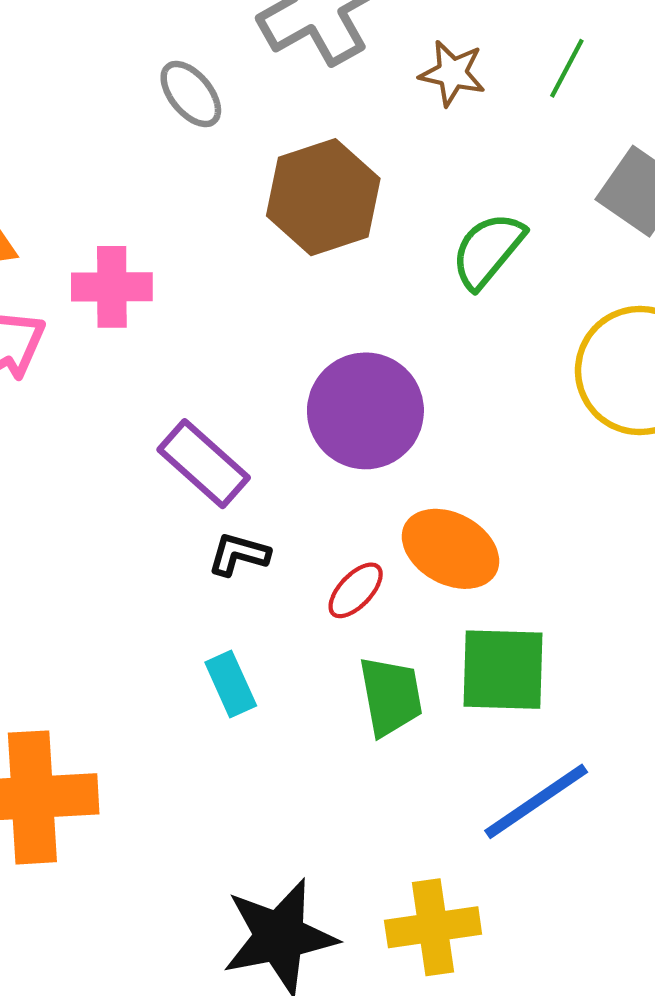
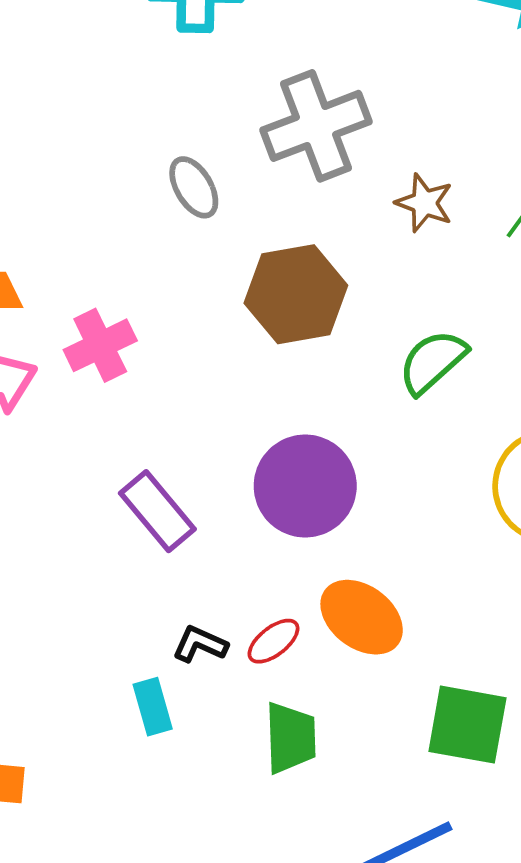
pink cross: (112, 287) -> (100, 345), turned -34
black L-shape: (239, 554) -> (200, 644), moved
green square: (503, 670) -> (467, 725), moved

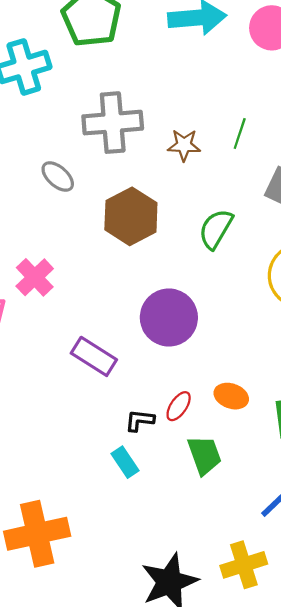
gray cross: (316, 126) -> (113, 123), turned 34
orange ellipse: (362, 617) -> (231, 396), moved, size x0.7

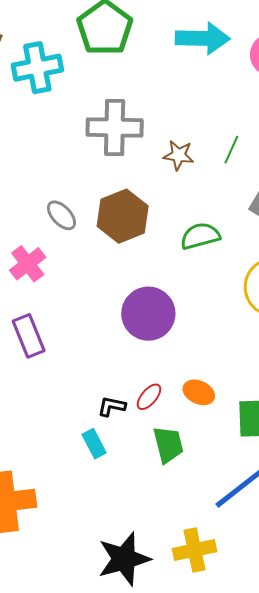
gray ellipse: (58, 177) -> (61, 215), moved
green semicircle: (216, 229) -> (200, 236), turned 39
purple rectangle: (94, 356) -> (29, 336), moved, turned 30

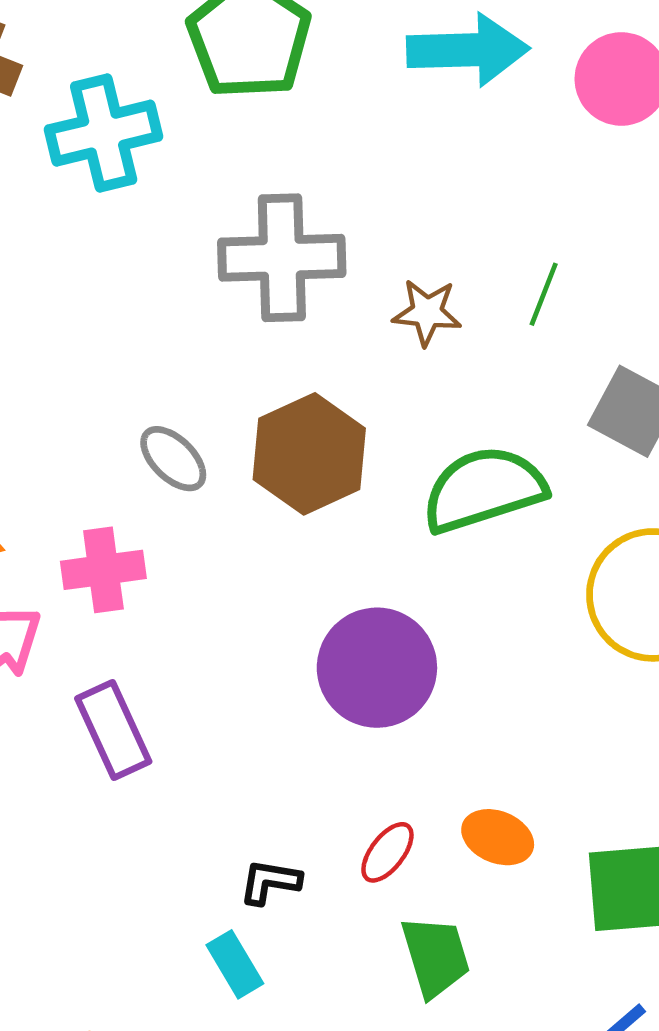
green semicircle: (200, 236) -> (484, 489), size x1.4
pink cross: (28, 264) -> (103, 570), turned 33
black L-shape: (112, 406) -> (270, 882), moved
cyan rectangle: (94, 444) -> (235, 964), moved

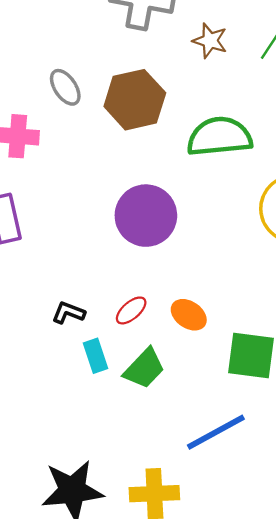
green trapezoid: (436, 956) -> (144, 369), turned 48
cyan rectangle: (235, 964) -> (96, 356), moved

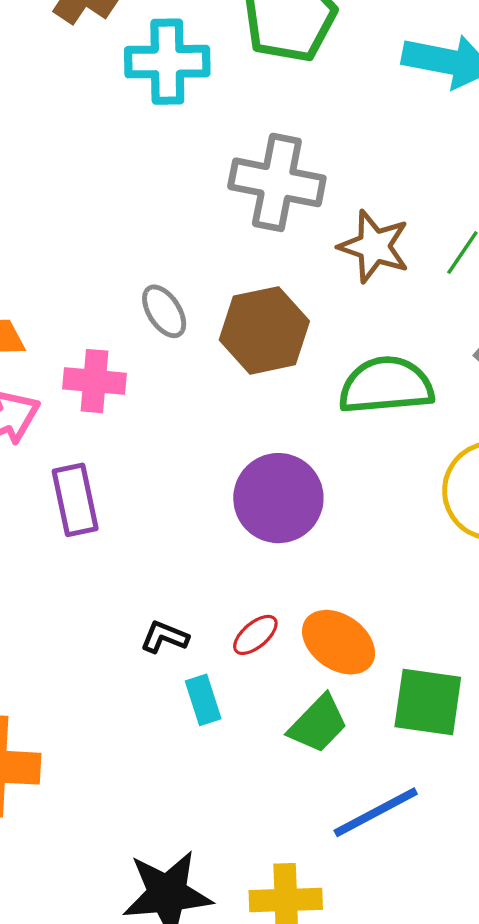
brown star: (210, 41) -> (374, 246), size x1.4
orange ellipse: (189, 315) -> (339, 642), size x1.4
green trapezoid: (144, 369) -> (318, 724), moved

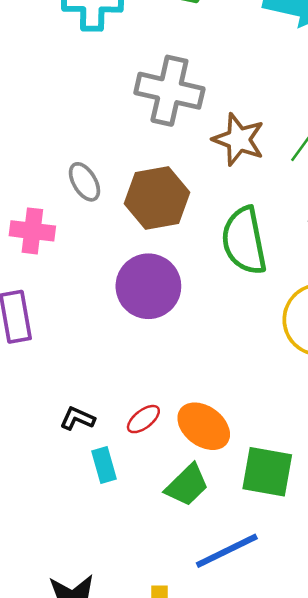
green semicircle: (386, 385) -> (244, 241), turned -98
purple circle: (278, 498) -> (148, 286), moved

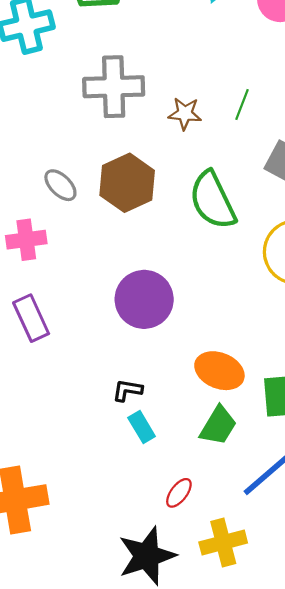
brown star: (239, 140) -> (185, 113), size x0.7
purple circle: (148, 286) -> (144, 299), moved
black L-shape: (77, 418) -> (127, 390), moved
red ellipse: (143, 419) -> (179, 493), moved

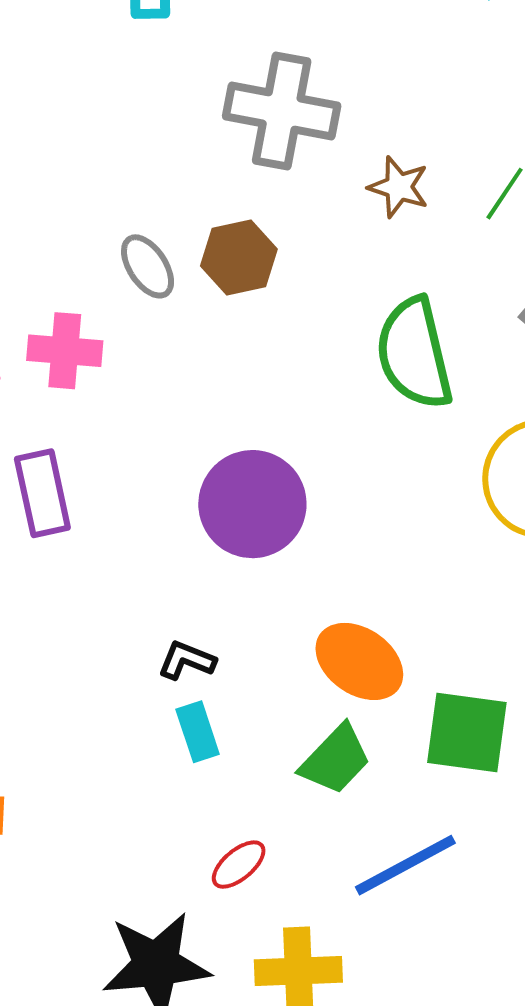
brown hexagon: (127, 183) -> (239, 258), moved, size x0.7

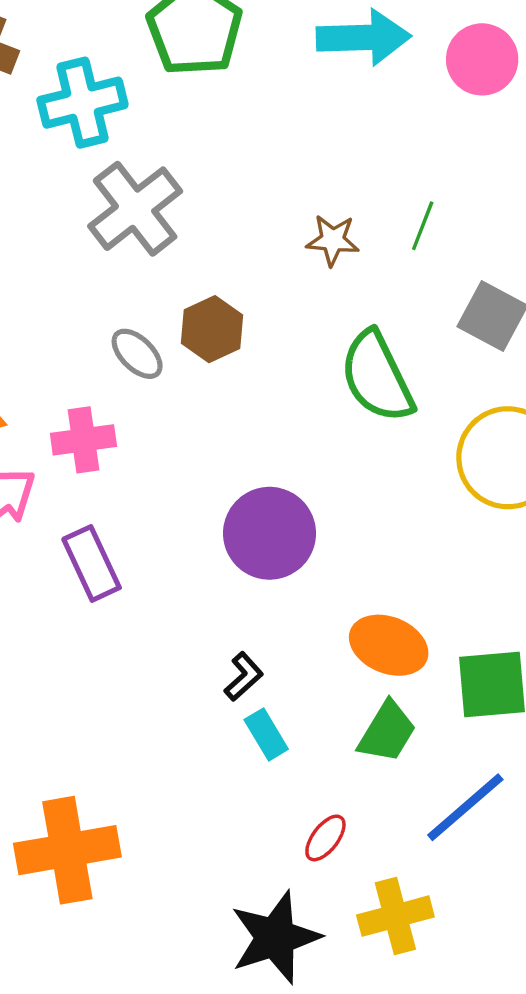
gray cross: (282, 111) -> (135, 209), moved, turned -36
black L-shape: (187, 660) -> (244, 677), turned 129

